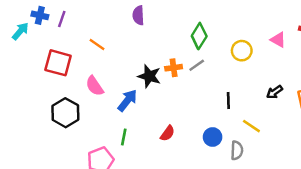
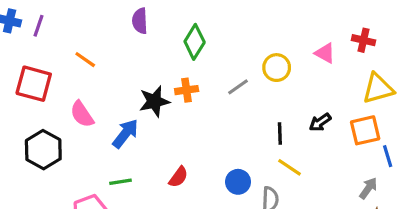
green diamond: (199, 36) -> (195, 42), moved
gray line: (197, 65) -> (238, 87), moved
black star: (149, 76) -> (154, 101), turned -30
black line: (228, 101) -> (280, 134), moved
green line: (124, 137) -> (121, 182), turned 70

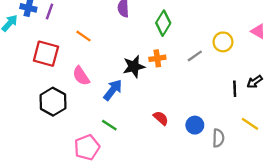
black line: (280, 134) -> (235, 89), moved
yellow line: (289, 167) -> (250, 124), moved
red semicircle: (178, 177) -> (161, 118), moved, turned -84
green line: (121, 182) -> (109, 125), turned 42

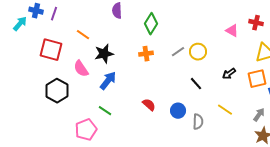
yellow circle: (223, 42) -> (198, 52), moved
black star: (134, 66) -> (104, 54), moved
black line: (235, 89) -> (196, 84), moved, turned -40

